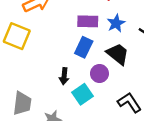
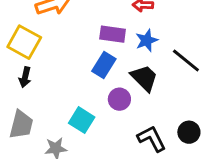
black arrow: (64, 76) -> (25, 77), moved
cyan square: (82, 94) -> (82, 120), moved, turned -30

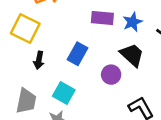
blue rectangle: (104, 65) -> (77, 54), moved
black arrow: (25, 77) -> (39, 60), moved
cyan square: (82, 120) -> (64, 93), moved

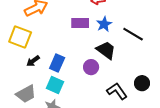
blue rectangle: (77, 54) -> (57, 63), moved
black arrow: (39, 60) -> (33, 61), turned 48
gray trapezoid: (26, 101) -> (26, 94), turned 55

